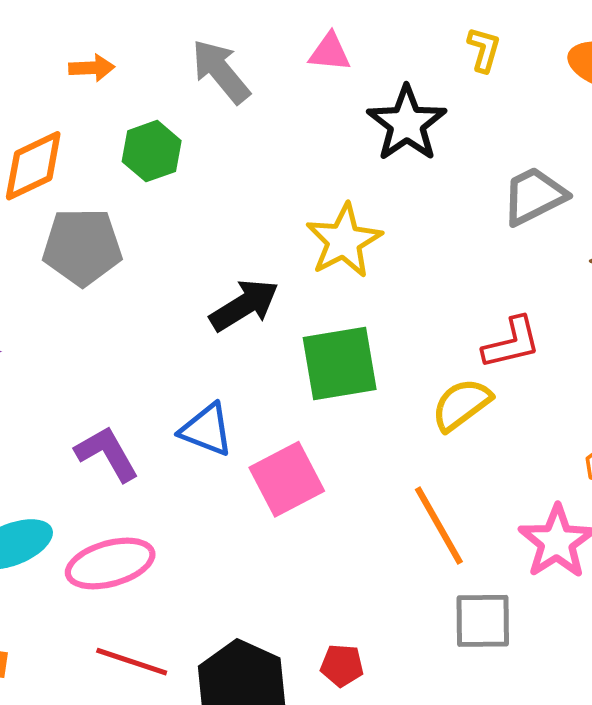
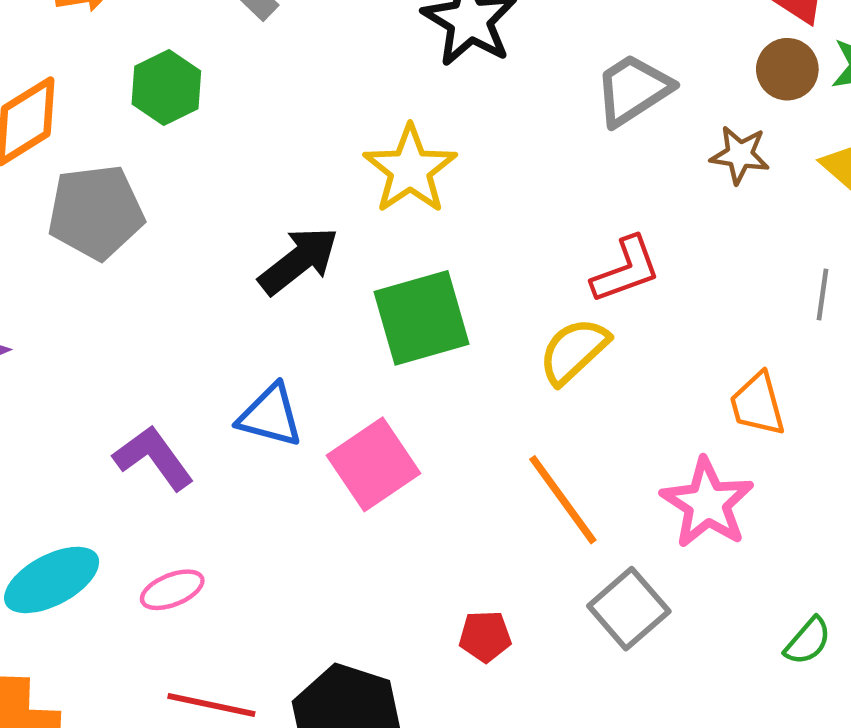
pink ellipse: (110, 563) -> (172, 590), size x0.6
gray square: (483, 621) -> (629, 609), turned -34
red pentagon: (342, 665) -> (485, 636), moved

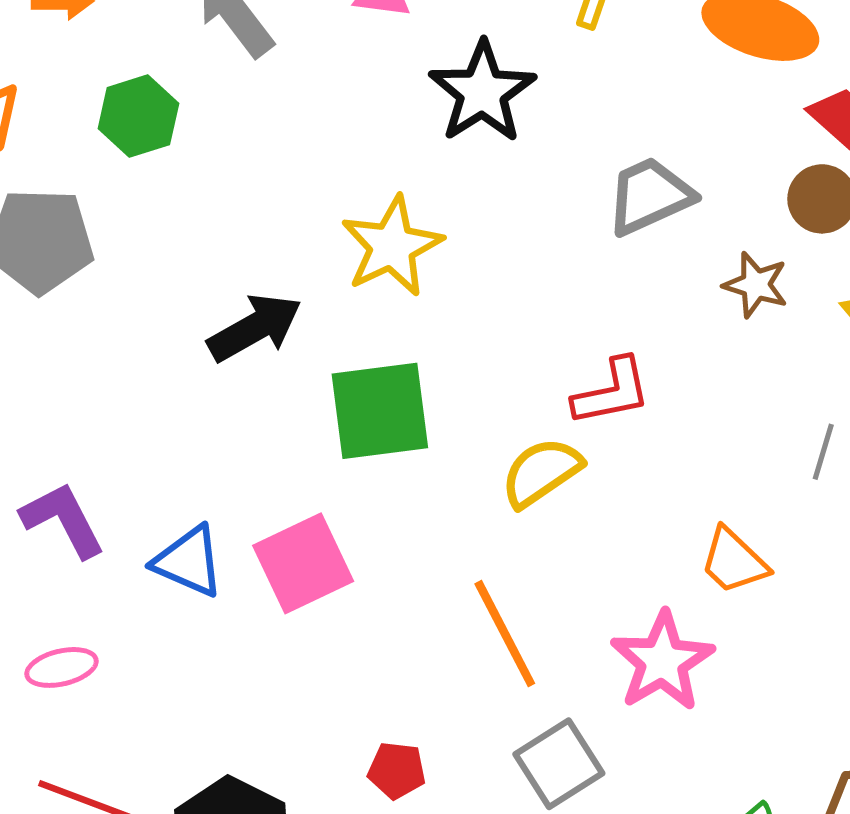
orange trapezoid: (758, 404) -> (734, 561), turned -40
blue triangle: (270, 416) -> (189, 561), moved

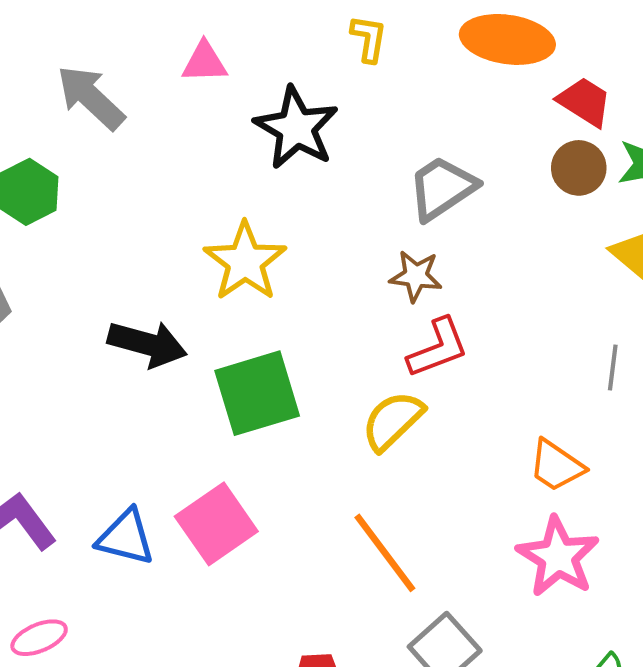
brown star: (756, 285) -> (416, 276), moved
black arrow: (255, 328) -> (147, 344), turned 54
pink star: (662, 661) -> (558, 557), moved

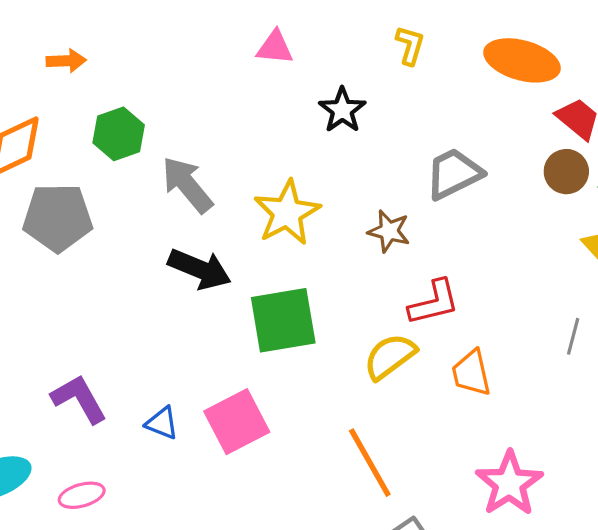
gray arrow: (91, 97) -> (187, 185), moved
black star: (296, 128) -> (342, 110), size x0.7
brown star: (416, 276) -> (389, 231), moved
orange trapezoid: (556, 466) -> (471, 373), moved, turned 36
blue triangle: (126, 537) -> (162, 423), size x0.7

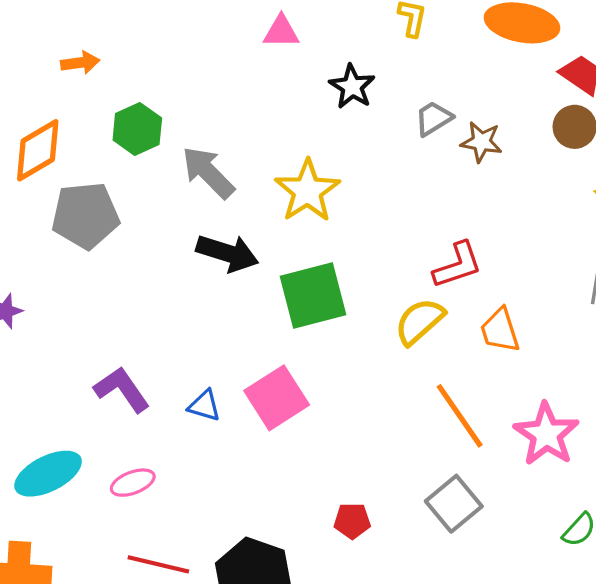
gray trapezoid: (454, 174) -> (433, 119), moved, size x0.7
brown star: (389, 231) -> (481, 142), moved
orange line: (370, 463) -> (460, 416), moved

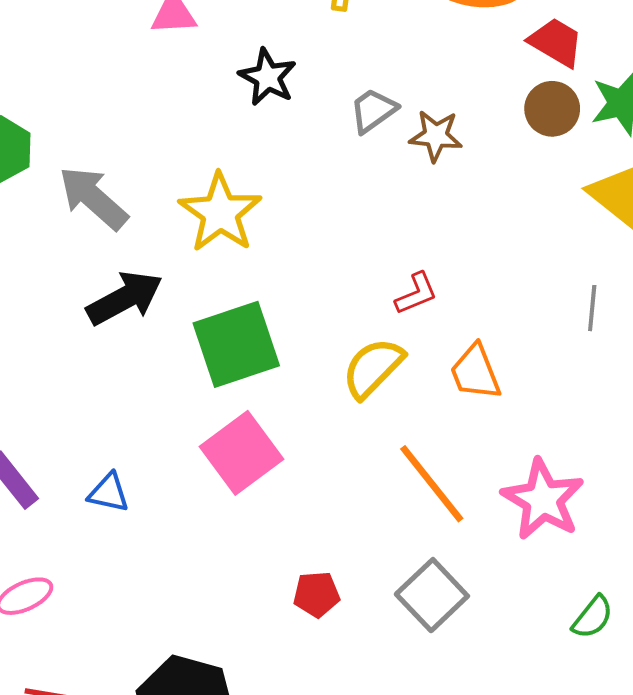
black arrow: (227, 253) -> (125, 298), turned -42
red L-shape: (458, 265) -> (416, 294), size x0.7
pink square: (277, 398) -> (242, 453), moved
red pentagon: (352, 521) -> (317, 594), moved

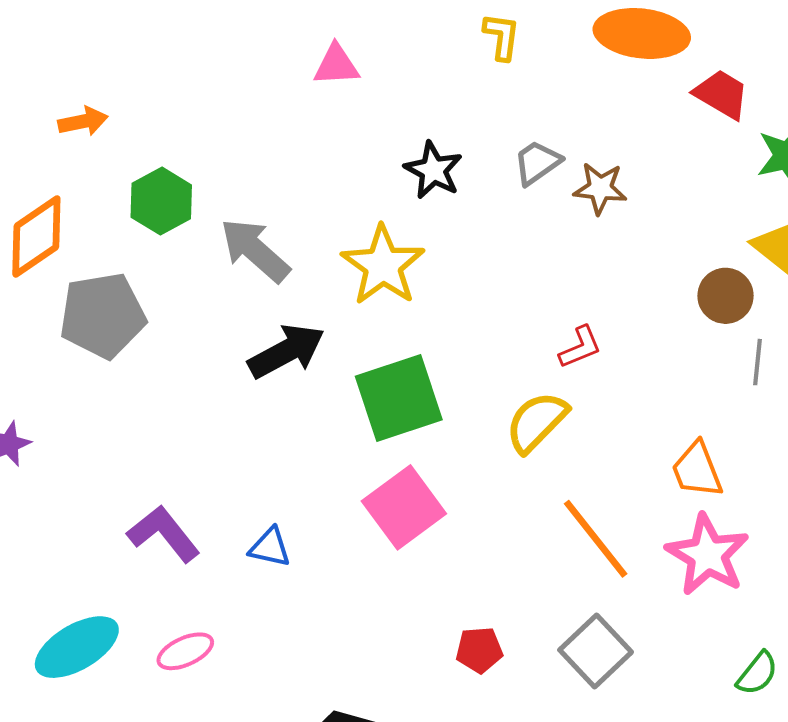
black star: (268, 77) -> (433, 170), moved
brown circle: (552, 109) -> (726, 296), moved
orange trapezoid: (475, 372) -> (697, 470), moved

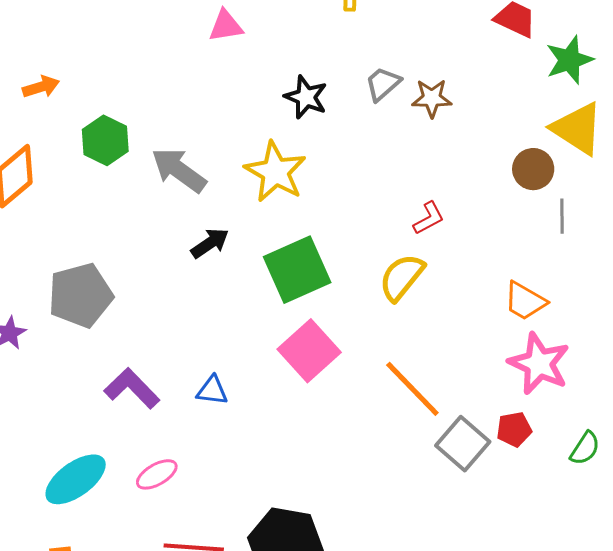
gray pentagon: (103, 315) -> (80, 295), moved
black arrow: (286, 351) -> (210, 243), size x0.7
orange trapezoid: (697, 470) -> (525, 301), turned -33
orange line: (596, 539) -> (412, 389), moved
red pentagon: (479, 650) -> (514, 429), moved

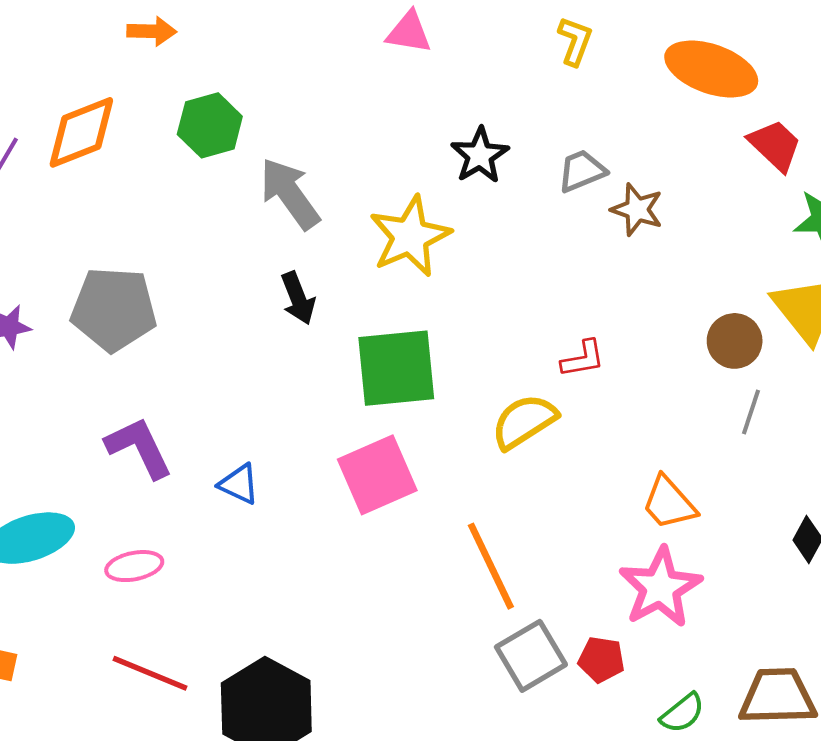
black arrow: (210, 243) -> (298, 298), turned 84

